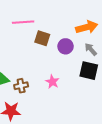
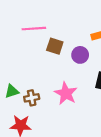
pink star: (52, 82) -> (66, 93), size x1.5

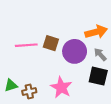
pink line: (34, 29) -> (26, 45), moved
purple circle: (80, 55) -> (75, 51), size x1.5

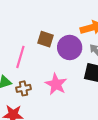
pink line: (26, 45) -> (20, 57), moved, turned -70

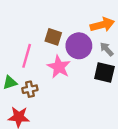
pink star: (56, 84) -> (59, 67), moved

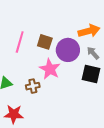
pink line: (27, 56) -> (20, 42), moved
brown cross: (30, 89) -> (33, 86), moved

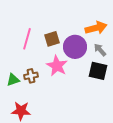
brown square: (45, 42) -> (52, 39), turned -35
brown cross: (33, 86) -> (31, 76), moved

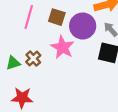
brown square: (52, 39) -> (57, 17), turned 35
brown cross: (31, 76) -> (33, 59), turned -32

